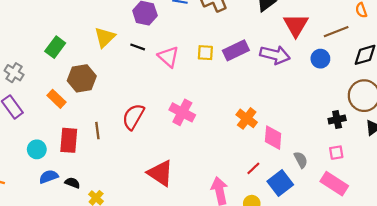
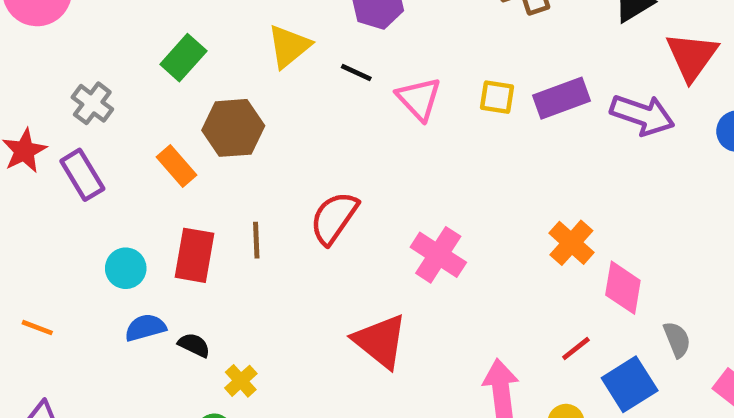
pink cross: (182, 112) -> (438, 255), moved

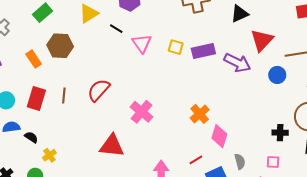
red triangle: (380, 341) -> (112, 146), turned -40

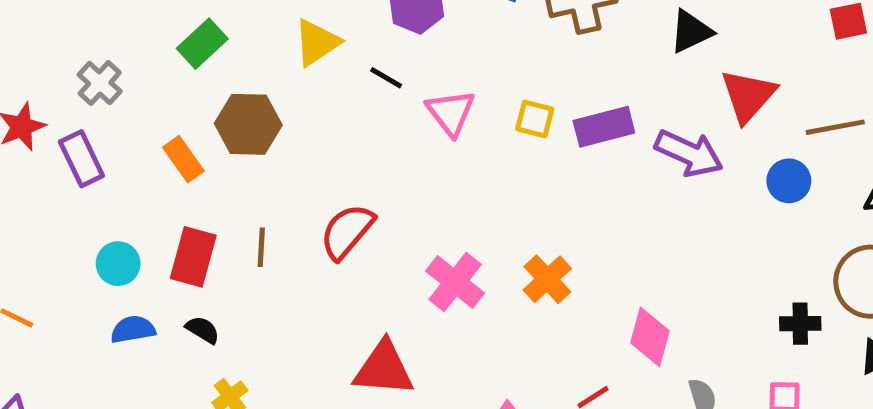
orange cross: (200, 114) -> (547, 279), moved
black semicircle: (31, 137) -> (203, 330), moved

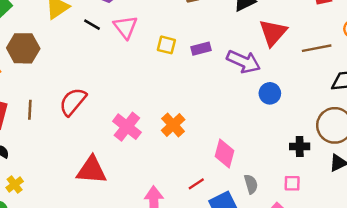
pink triangle: (451, 113) -> (125, 27), moved
purple rectangle: (604, 127) -> (201, 49), size x0.7
blue circle: (789, 181) -> (270, 93), moved

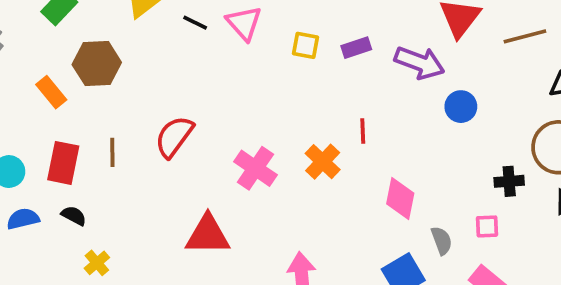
pink square: (292, 183) -> (487, 226), moved
red line: (196, 184) -> (363, 131), moved, turned -56

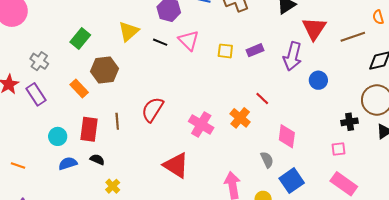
purple arrow: (420, 63) -> (293, 56), turned 88
red line: (363, 131) -> (262, 99), turned -40
red triangle: (208, 235) -> (176, 165), turned 36
gray semicircle: (442, 241) -> (267, 160), moved

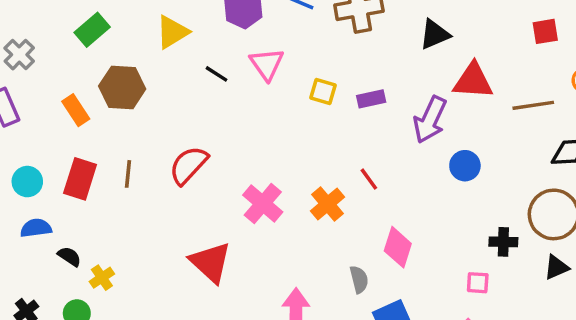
red triangle: (314, 28) -> (473, 81), turned 50
black line: (160, 42) -> (217, 74), moved
black semicircle: (97, 160) -> (69, 256), moved

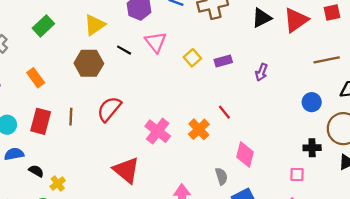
red triangle: (473, 81) -> (296, 20), moved, turned -36
brown hexagon: (122, 88) -> (89, 63), moved
yellow square: (323, 91) -> (192, 58), turned 35
purple arrow: (430, 120) -> (261, 72), size x0.6
blue circle: (465, 166) -> (312, 102), moved

